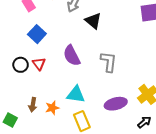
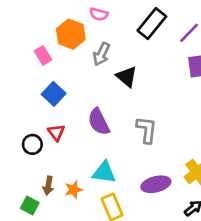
black circle: (21, 65) -> (32, 144), moved
green square: (10, 120) -> (30, 206), moved

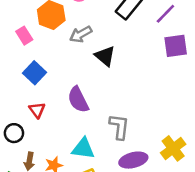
gray arrow: (101, 54) -> (81, 34), turned 35
gray L-shape: (147, 130) -> (119, 127), moved
black circle: (32, 144) -> (14, 133), moved

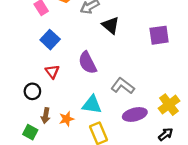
purple square: (176, 46) -> (159, 35), moved
gray L-shape: (119, 127) -> (123, 86), turned -60

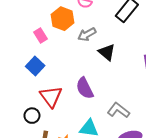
blue square: (50, 40) -> (35, 66), moved
red triangle: (52, 72) -> (51, 97), size x1.6

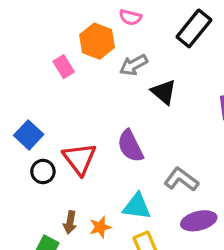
blue square: (35, 66) -> (29, 135), moved
black circle: (32, 116) -> (43, 172), moved

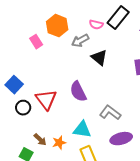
pink semicircle: (130, 17) -> (96, 25), moved
brown arrow: (70, 222) -> (40, 140), turned -56

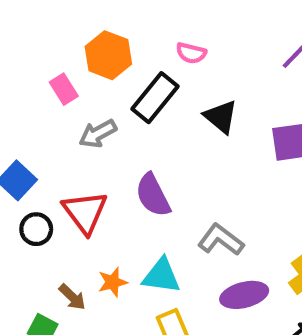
black rectangle: (118, 18) -> (155, 98), moved
gray arrow: (80, 41) -> (98, 134), moved
black triangle: (99, 58) -> (221, 117), moved
orange star: (59, 143) -> (113, 282), moved

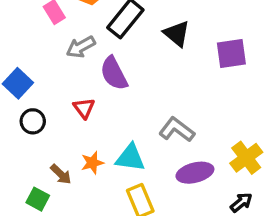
purple semicircle: (153, 195) -> (114, 73), moved
red triangle: (85, 212) -> (84, 108), moved, size x0.6

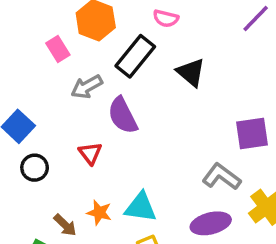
purple square: (231, 53) -> (252, 133), moved
gray L-shape: (177, 130) -> (221, 177), moved
orange star: (92, 163) -> (99, 213), turned 30

